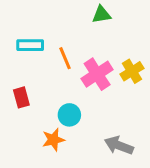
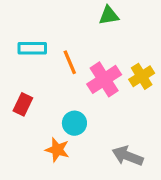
red rectangle: (21, 97) -> (23, 104), turned 42
orange star: (53, 140) -> (57, 150), turned 30

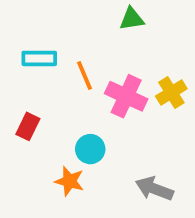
pink cross: (104, 79) -> (126, 96), turned -32

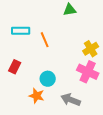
pink cross: (126, 96) -> (88, 72), moved
gray arrow: (154, 189) -> (71, 100), moved

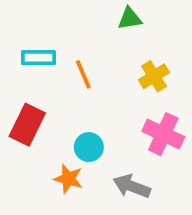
yellow cross: (91, 49) -> (154, 76), moved
red rectangle: (15, 67) -> (27, 125), size x1.5

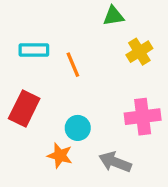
yellow cross: (154, 76) -> (139, 52), moved
pink cross: (163, 134) -> (143, 117), turned -32

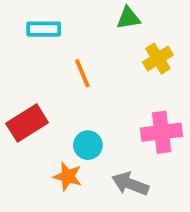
cyan rectangle: (34, 50) -> (44, 29), moved
red rectangle: (24, 108) -> (27, 123), turned 32

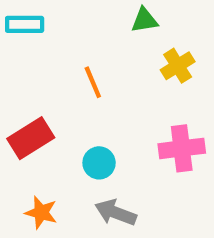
cyan rectangle: (44, 29) -> (25, 24), moved
orange star: (68, 176) -> (41, 213), moved
gray arrow: (130, 184) -> (116, 213), moved

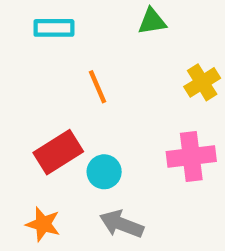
cyan rectangle: (25, 24) -> (54, 28), moved
yellow cross: (178, 66) -> (202, 82), moved
red rectangle: (31, 138) -> (58, 152), moved

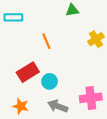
cyan rectangle: (54, 28) -> (13, 17), moved
pink cross: (191, 157) -> (91, 98), moved

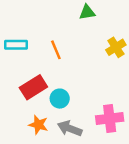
cyan rectangle: (13, 17) -> (16, 45), moved
orange star: (21, 106) -> (38, 125), moved

